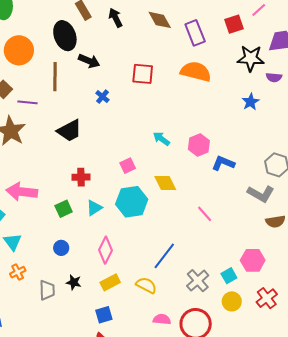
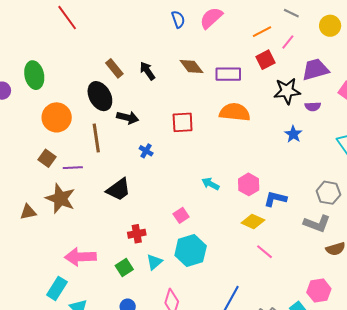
purple rectangle: (195, 33) -> (228, 74), turned -60
yellow diamond: (165, 183) -> (253, 222), moved, turned -30

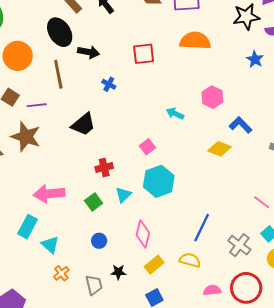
pink hexagon: (249, 184) -> (212, 97), moved
blue L-shape: (275, 199) -> (241, 125), turned 35
pink line: (265, 252) -> (262, 202), moved

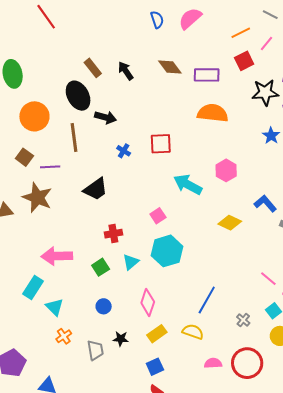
red square: (144, 54) -> (161, 144), moved
cyan arrow: (175, 114) -> (188, 184), size x1.6
blue L-shape: (241, 125) -> (265, 204), moved
gray cross: (239, 245) -> (243, 320), size x0.6

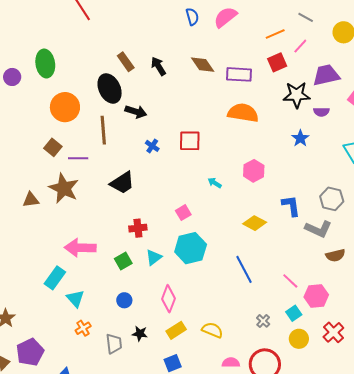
cyan arrow: (188, 184) -> (215, 183), size x0.5
blue L-shape: (265, 204) -> (291, 206), turned 30
blue line: (207, 300) -> (244, 269), moved, turned -60

